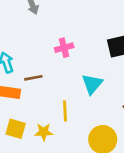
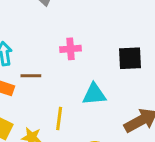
cyan triangle: (92, 84) -> (94, 94), turned 35

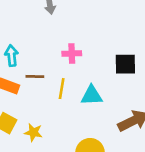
yellow line: (59, 118) -> (62, 89), moved

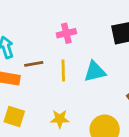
yellow star: (33, 132) -> (60, 119), moved

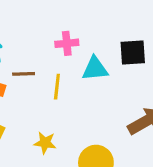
cyan triangle: (95, 72) -> (95, 69), moved

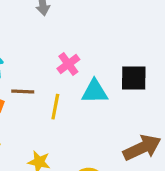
pink cross: (67, 43) -> (68, 64), turned -35

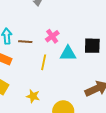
brown line: (23, 91) -> (25, 42), moved

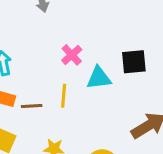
brown line: (25, 42) -> (32, 106), moved

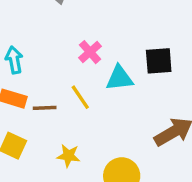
yellow line: (64, 96) -> (80, 97), turned -40

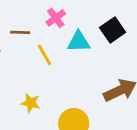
black square: (159, 61) -> (113, 30), turned -35
brown line: (45, 108) -> (20, 32), moved

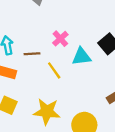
yellow star: (31, 103) -> (47, 112), size x1.6

